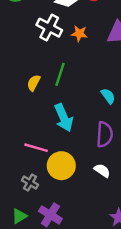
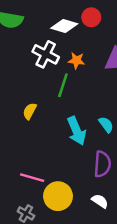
green line: (60, 74) -> (63, 85), moved
cyan arrow: (64, 118) -> (76, 131), moved

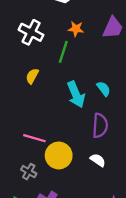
white cross: (46, 54) -> (31, 32), moved

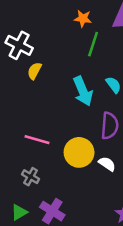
white cross: (31, 32) -> (19, 45), moved
green line: (63, 52) -> (93, 44), moved
yellow circle: (59, 155) -> (79, 152), moved

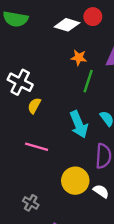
pink line: (37, 140) -> (37, 147), moved

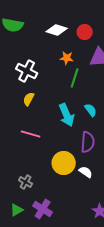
red circle: (93, 17) -> (85, 32), moved
white cross: (20, 82) -> (27, 71), moved

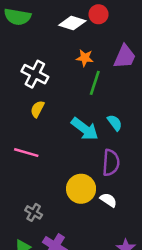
red circle: (85, 32) -> (98, 14), moved
cyan arrow: (67, 115) -> (85, 129), turned -30
pink line: (31, 134) -> (26, 153), moved

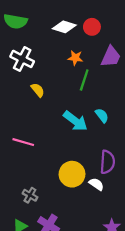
red circle: (98, 14) -> (92, 27), moved
white cross: (35, 74) -> (22, 59), moved
yellow semicircle: (37, 109) -> (38, 90), moved, turned 112
purple semicircle: (111, 163) -> (107, 162), moved

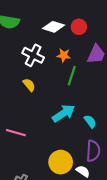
white cross: (22, 59) -> (33, 55), moved
cyan semicircle: (102, 115) -> (90, 121), moved
cyan arrow: (75, 121) -> (64, 113), turned -70

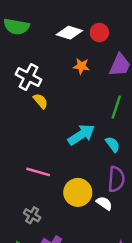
white cross: (33, 55) -> (29, 77), moved
green line: (72, 76) -> (116, 107), moved
pink line: (16, 133) -> (38, 172), moved

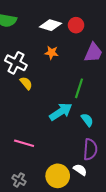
orange star: (81, 66) -> (52, 53), moved
green line: (116, 107) -> (79, 88), moved
yellow circle: (78, 192) -> (58, 176), moved

